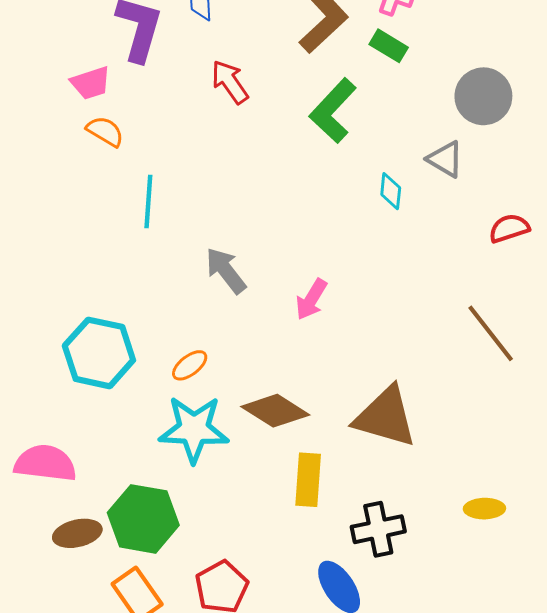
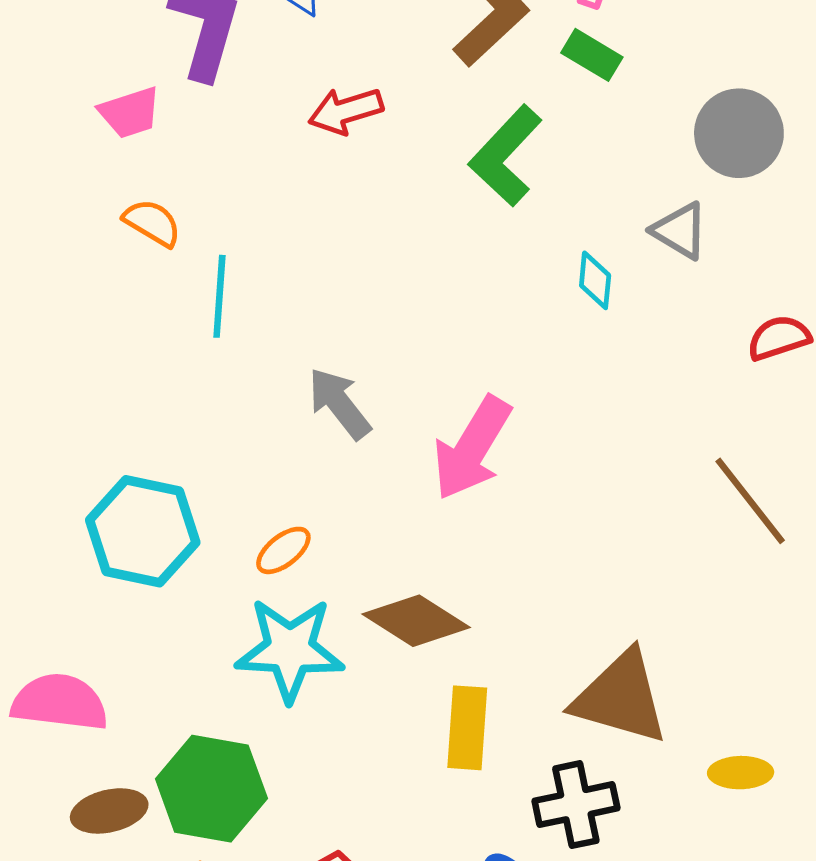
red arrow: (230, 82) -> (346, 111), turned -72
orange semicircle: (105, 131) -> (152, 223), moved
pink arrow: (311, 299) -> (472, 448), size x1.6
brown triangle: (385, 417) -> (621, 697), moved

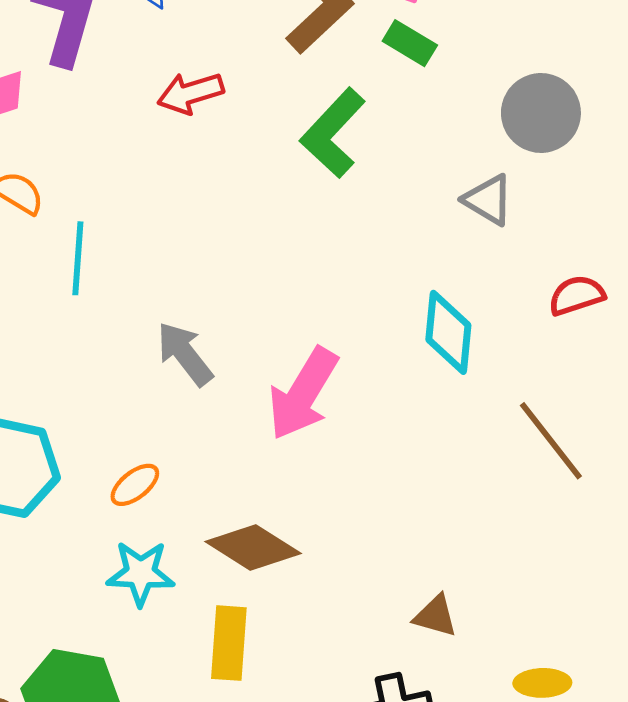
cyan diamond: (595, 280) -> (448, 332), moved, size x1.6
cyan star: (290, 650) -> (141, 573), size x0.7
brown triangle: (621, 697) -> (435, 616), size x0.5
yellow rectangle: (467, 728) -> (229, 643), moved

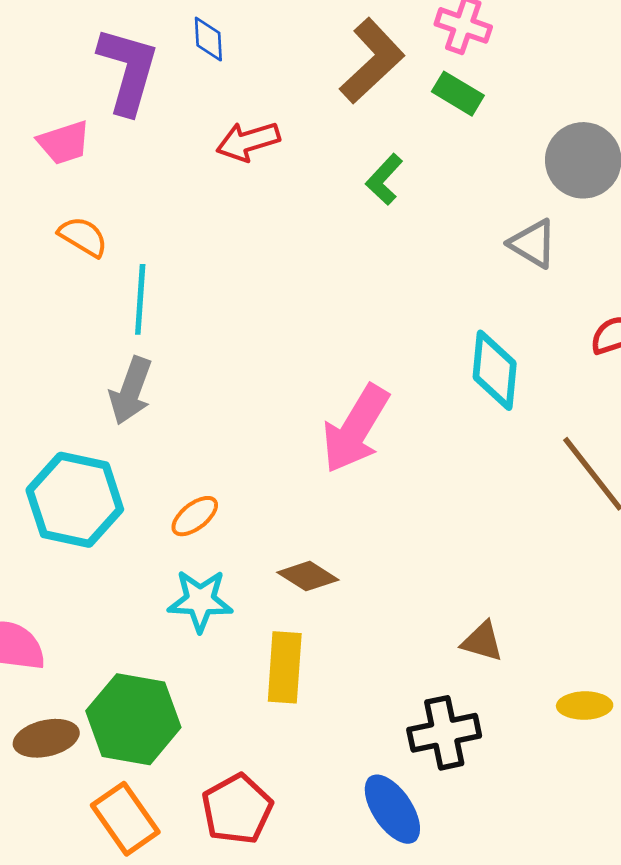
green L-shape: (333, 133) -> (384, 179), size x0.6
gray arrow: (185, 354) -> (131, 391), moved, turned -122
brown diamond: (253, 548) -> (308, 576), size x0.7

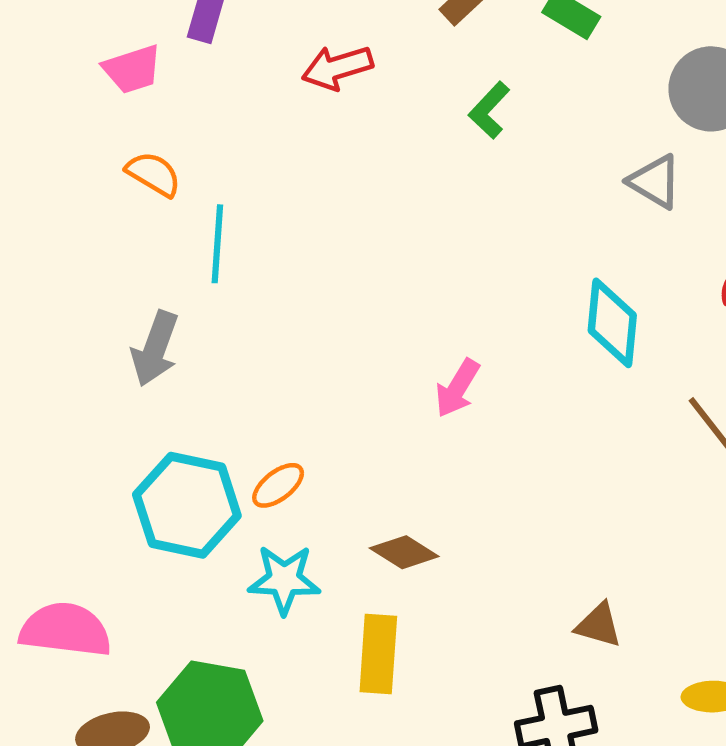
gray arrow: (131, 391) -> (155, 349), moved
pink arrow: (356, 429) -> (457, 388), size x0.6
cyan hexagon: (75, 500) -> (187, 505), moved

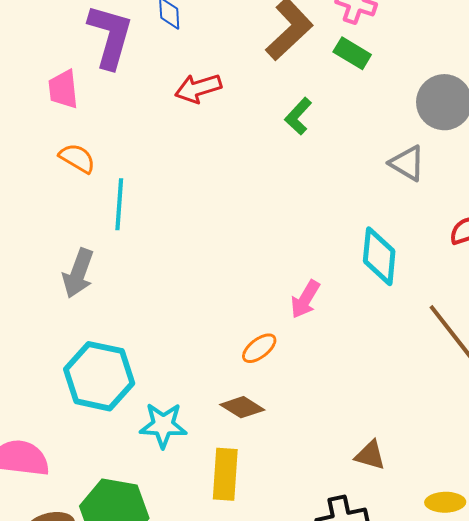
pink trapezoid: (132, 69) -> (63, 89), turned 102
pink arrow: (457, 388) -> (305, 299), moved
orange ellipse: (278, 485) -> (259, 348), moved

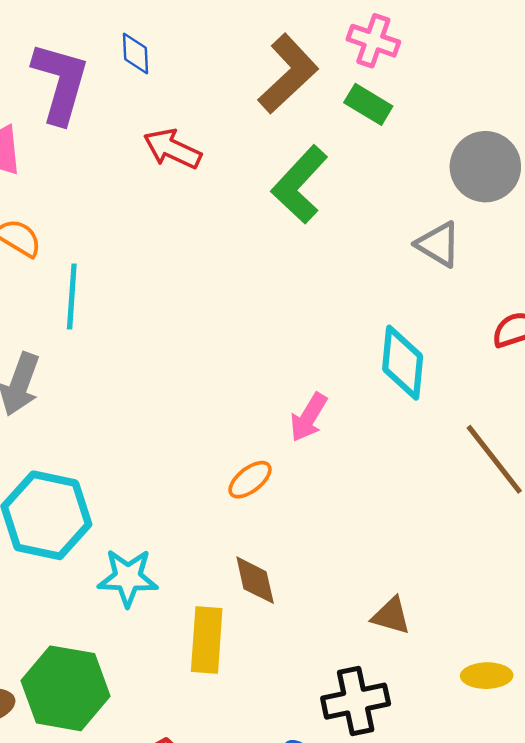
red arrow: (198, 88) -> (172, 149), turned 42
green L-shape: (298, 116) -> (300, 184), size x1.6
brown diamond: (242, 407) -> (255, 580), moved, turned 45

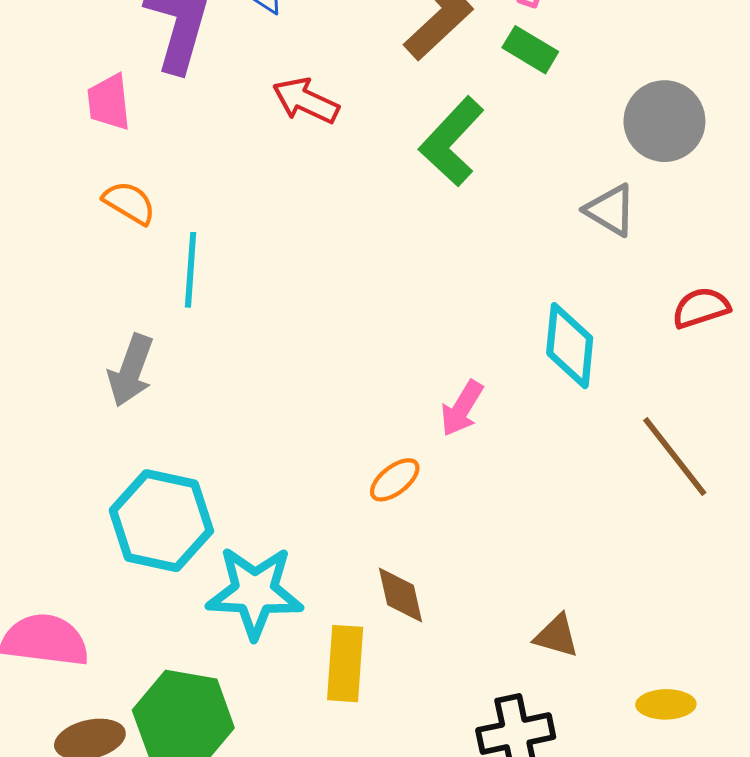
cyan star: (128, 578) -> (255, 592), size x1.4

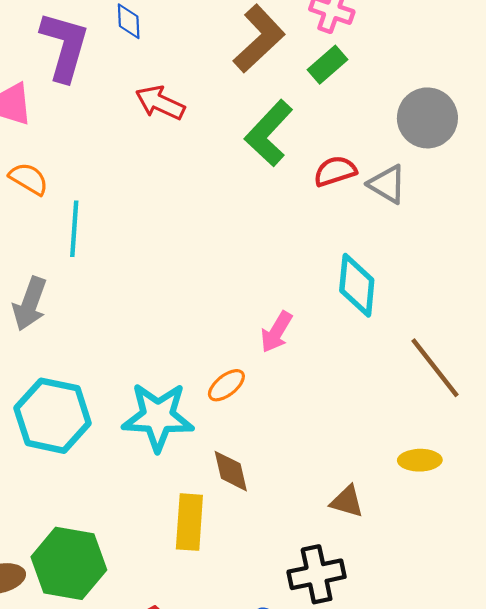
green rectangle: (530, 50) -> (327, 65), turned -72
red semicircle: (701, 308) -> (335, 171), moved
cyan star: (255, 592) -> (158, 417), moved
yellow ellipse: (666, 704) -> (420, 460), moved

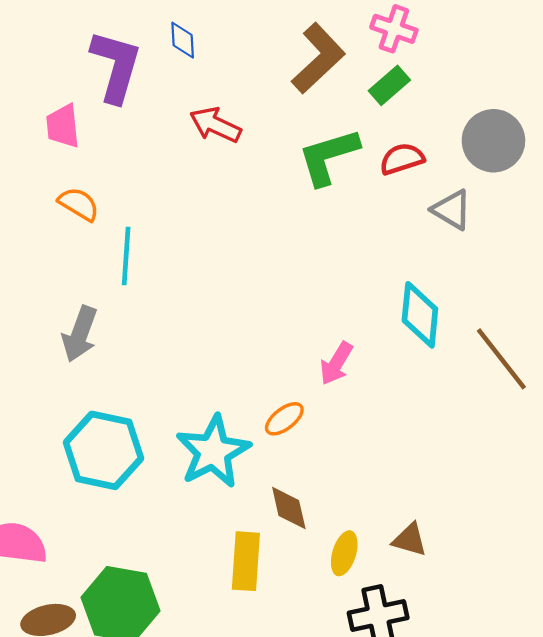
green L-shape: (269, 133) -> (328, 157), turned 30
red semicircle: (335, 171) -> (402, 159), moved
brown line: (435, 368) -> (501, 359), moved
cyan star: (158, 417) -> (213, 452), turned -30
yellow ellipse: (420, 460) -> (344, 553), moved, turned -72

